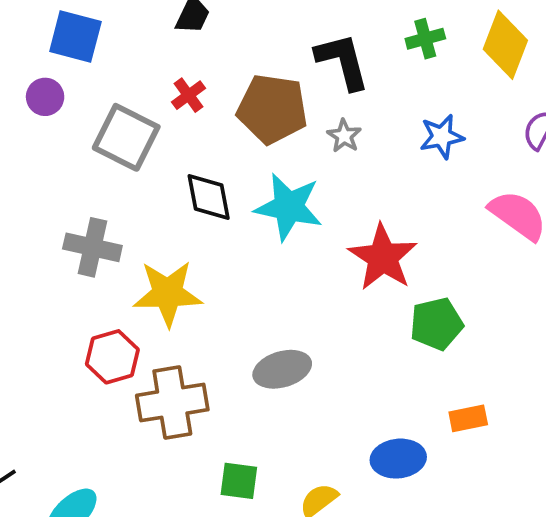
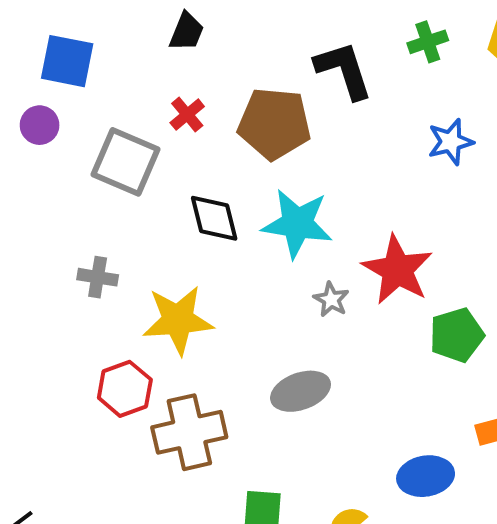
gray star: (344, 136) -> (331, 299), moved
gray cross: (92, 247) -> (98, 277), size x0.7

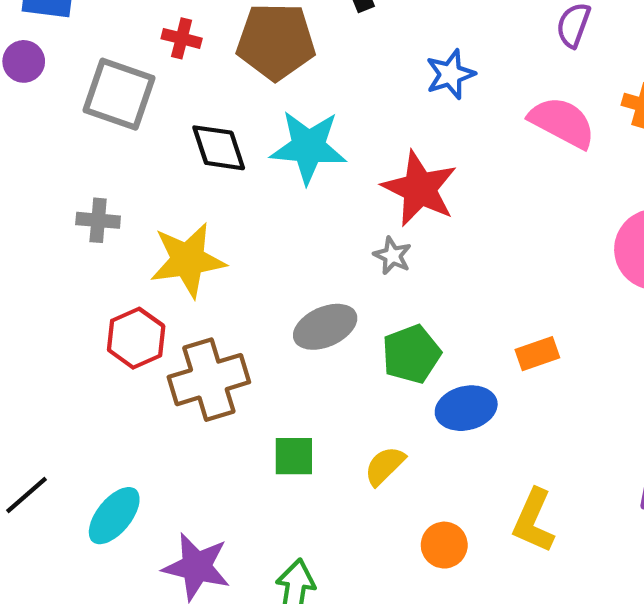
red cross: (187, 115) -> (182, 38), turned -32
blue star: (451, 142) -> (450, 74), moved
gray star: (331, 299) -> (392, 256), moved
green pentagon: (457, 335) -> (411, 354), moved

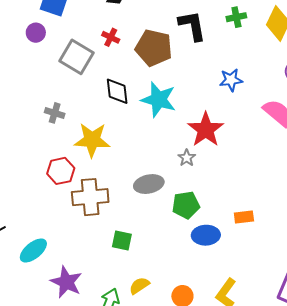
yellow semicircle: (385, 466) -> (139, 286), moved

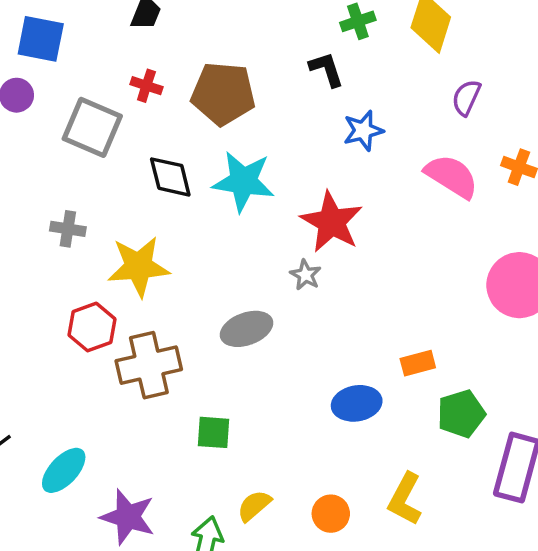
black L-shape: (192, 26) -> (326, 69), moved, size x0.7
green pentagon: (186, 205) -> (461, 414), moved

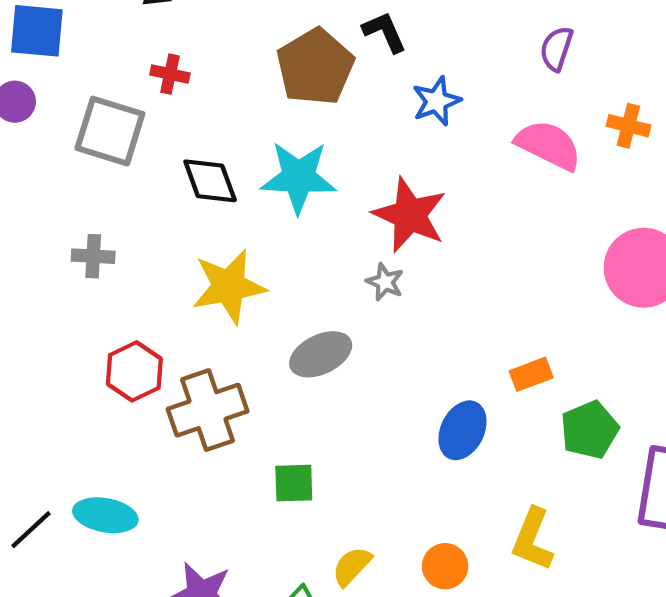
brown pentagon: (223, 94) -> (315, 67), moved, turned -30
yellow star: (139, 266) -> (229, 286), moved
blue ellipse: (357, 403) -> (462, 430), turned -48
cyan ellipse: (64, 470) -> (105, 515), moved, turned 63

